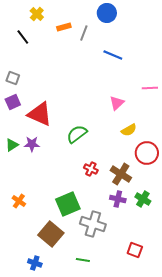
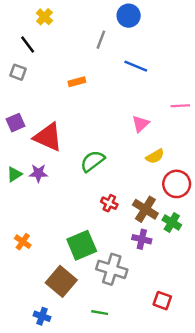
orange rectangle: (64, 27) -> (77, 82), moved
gray square: (13, 78) -> (18, 72), moved
green cross: (143, 199) -> (172, 222), moved

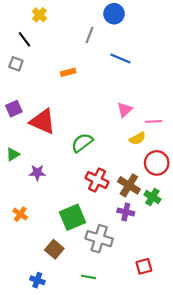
pink line: (180, 106) -> (153, 121), moved
purple star: (38, 173) -> (37, 173), moved
red cross: (109, 203) -> (97, 180), size x1.5
brown square: (61, 281) -> (54, 249), size x0.7
red square: (162, 301) -> (144, 266), turned -35

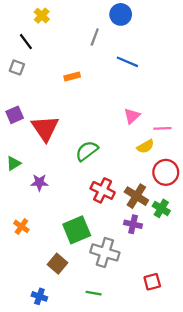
red triangle: (43, 121) -> (45, 128), turned 32

